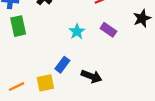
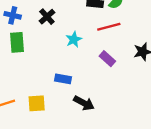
cyan star: (77, 32) -> (74, 40), moved
blue rectangle: (62, 65) -> (63, 79), moved, turned 56

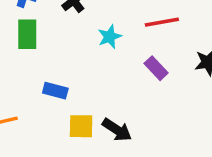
blue rectangle: (63, 79) -> (55, 91), moved
yellow square: (37, 103) -> (81, 126), moved

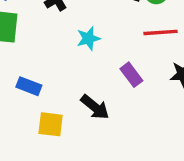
red line: (162, 22) -> (161, 32), moved
black arrow: (117, 130) -> (95, 107), moved

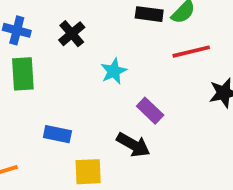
purple rectangle: (131, 75) -> (150, 111), moved

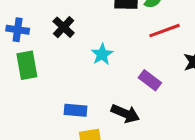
purple rectangle: (150, 111) -> (150, 80), moved
blue rectangle: (57, 134) -> (75, 110), moved

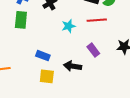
red line: (164, 31) -> (97, 20), moved
black arrow: (125, 114) -> (73, 66), turned 150

